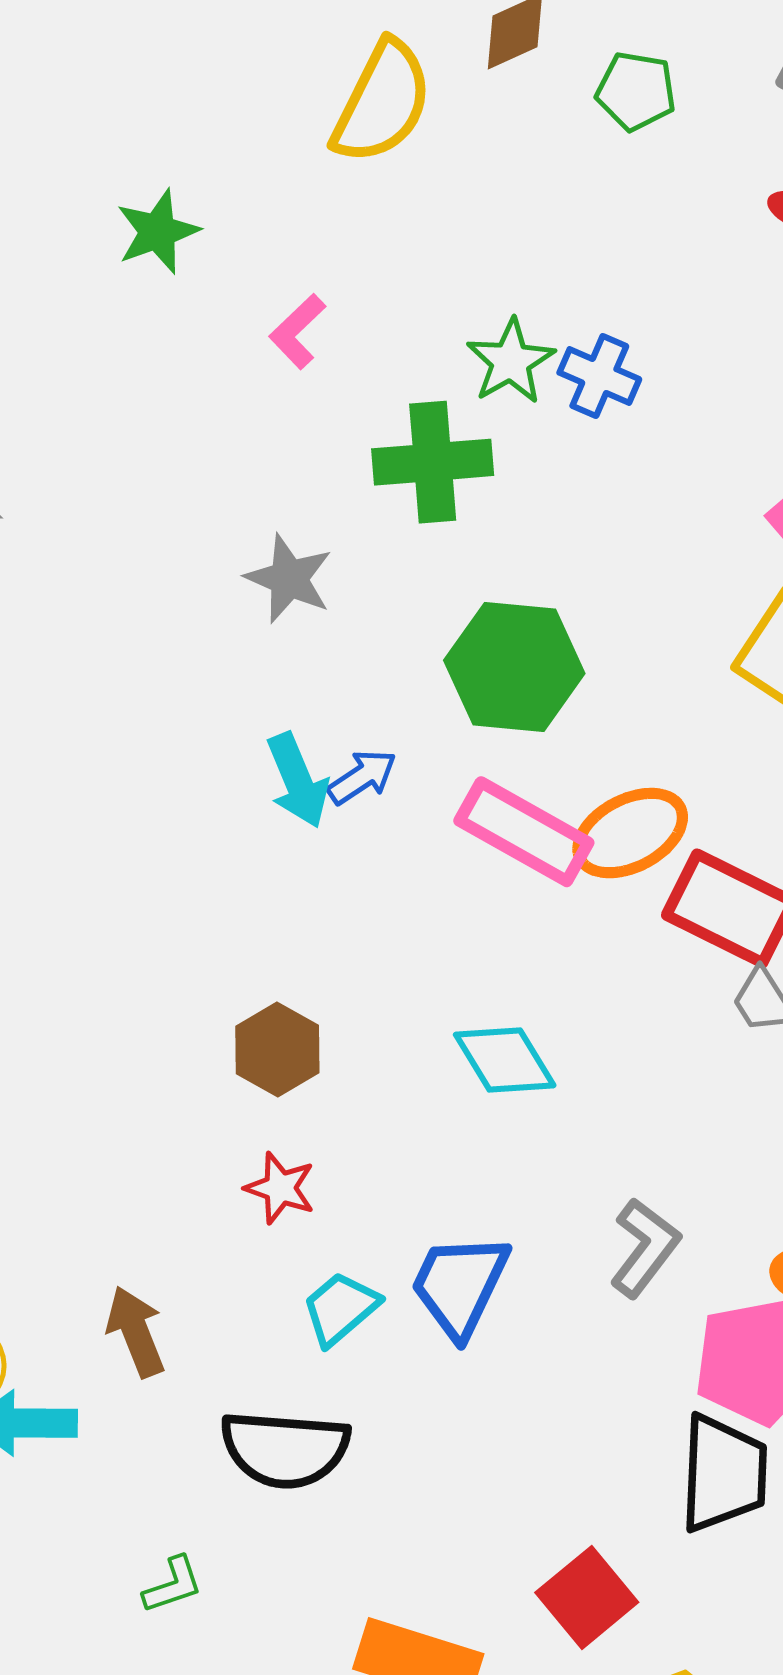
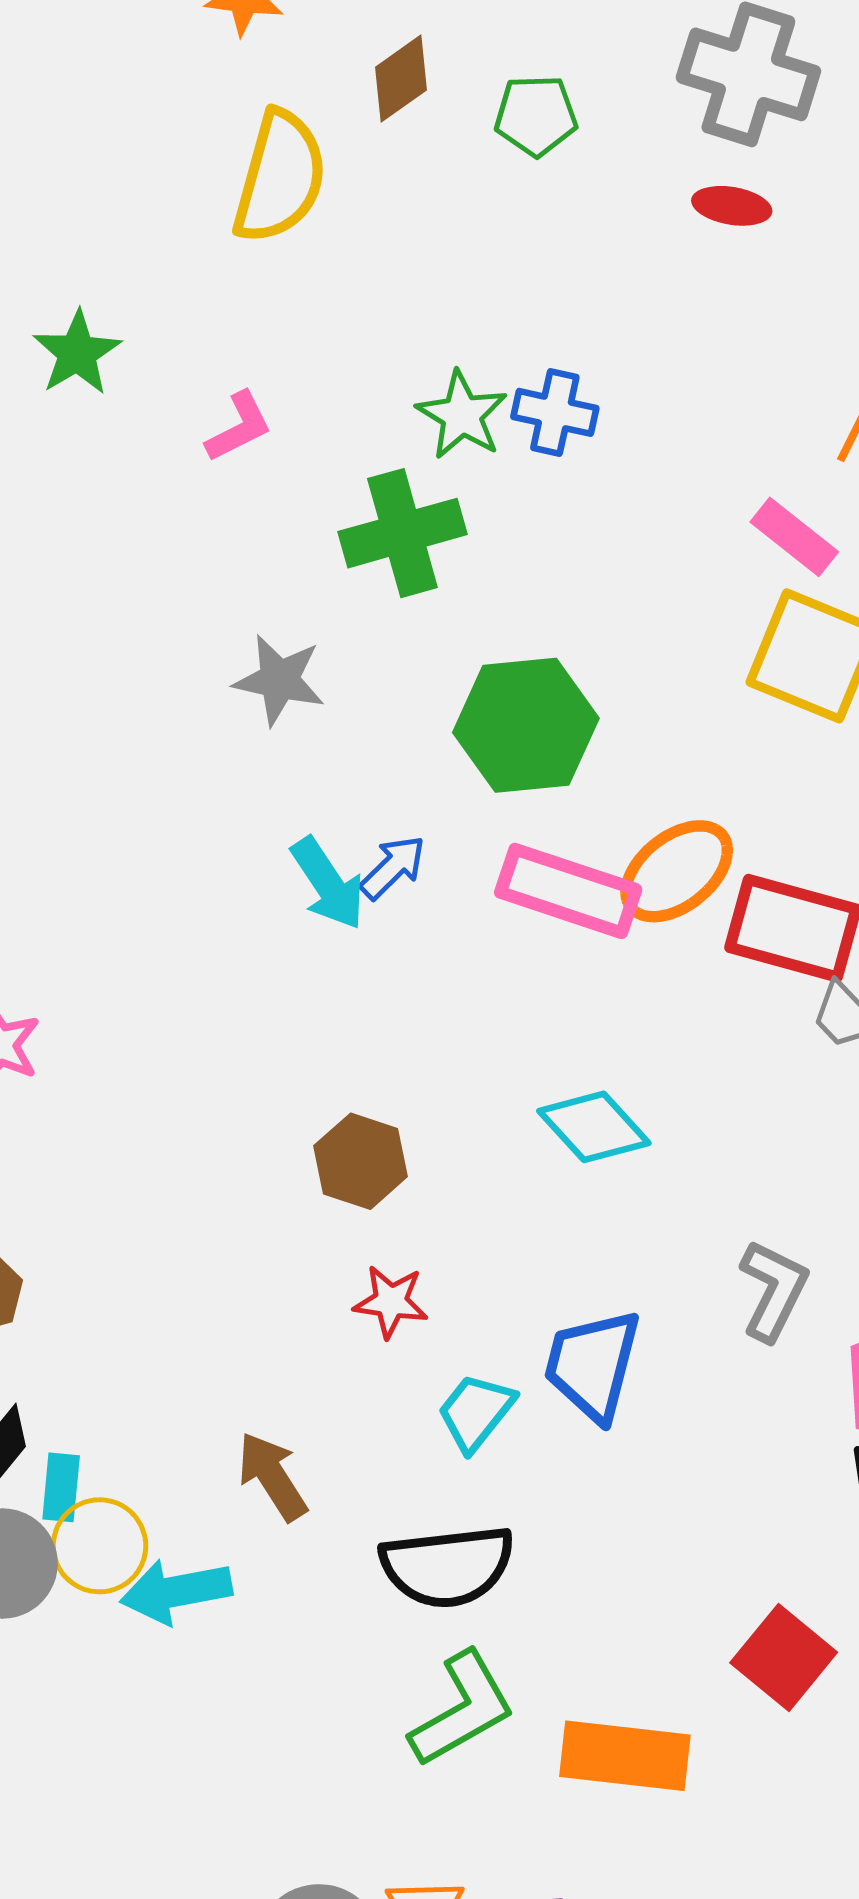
pink L-shape: (297, 331) -> (239, 427), turned -152
green L-shape: (173, 1585) -> (462, 1709), moved, size x1.8

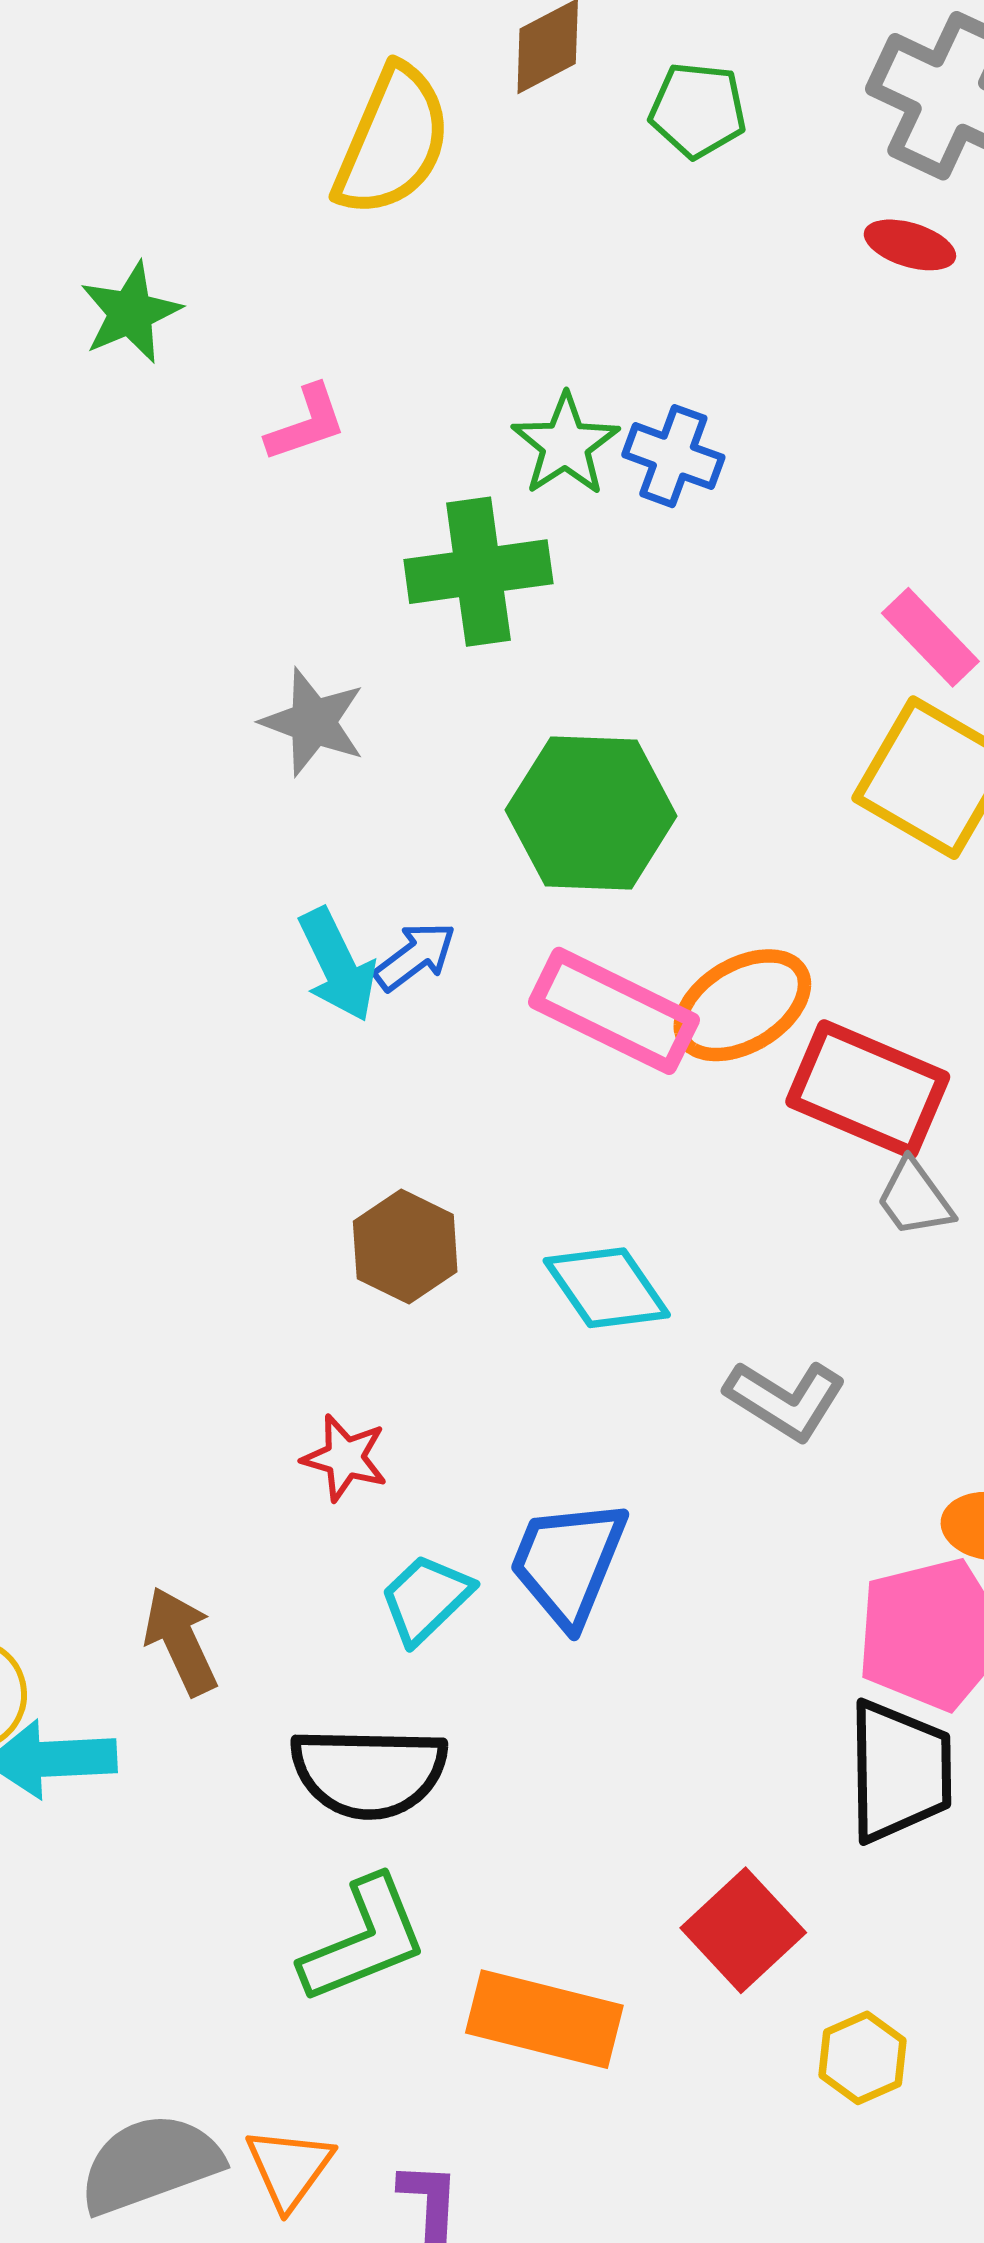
brown hexagon: (361, 1161) -> (405, 1247), moved
gray L-shape: (773, 1290) -> (785, 1400), moved, turned 88

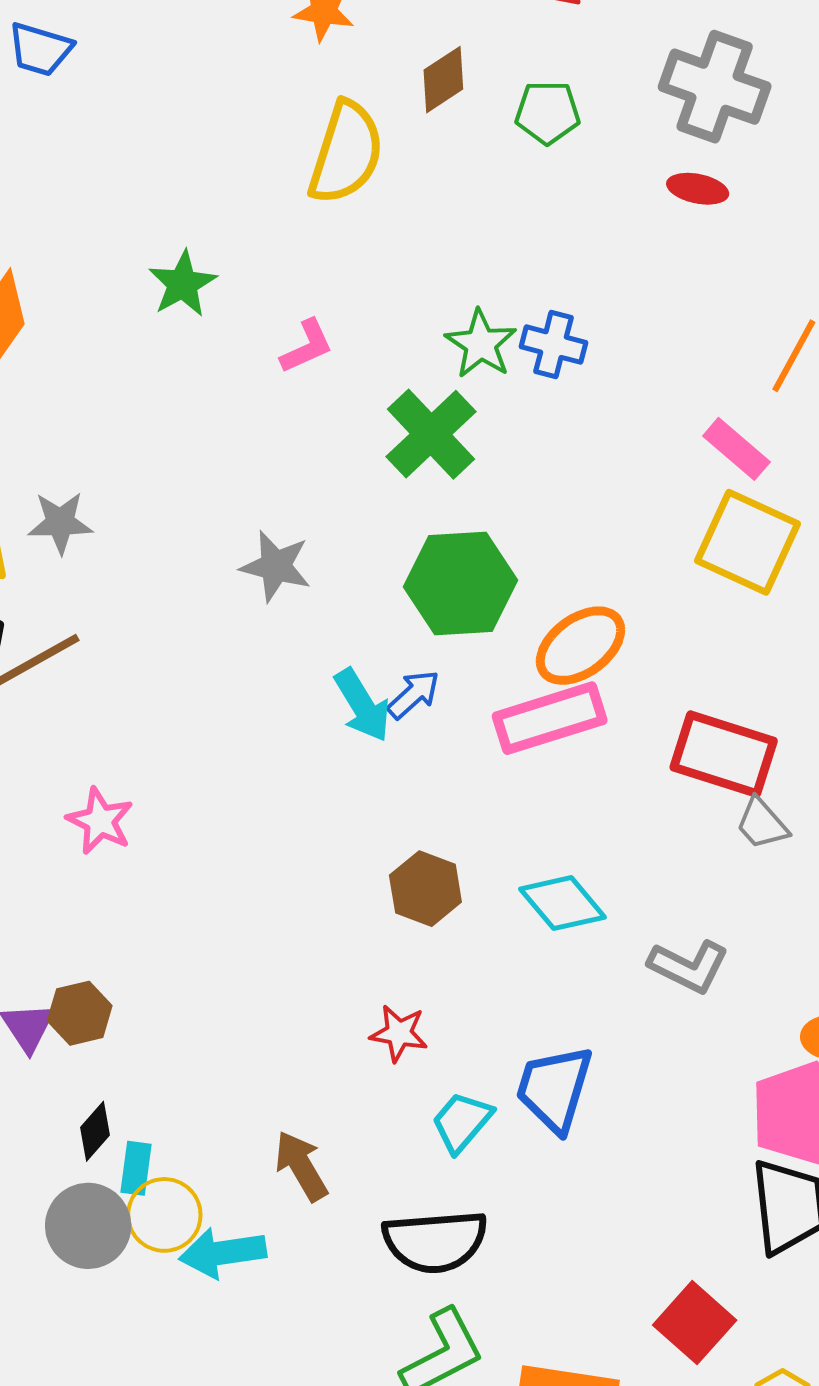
green cross: (478, 572) -> (431, 434), turned -30
gray star: (313, 722) -> (276, 566), moved
green hexagon: (591, 813) -> (460, 584), moved
orange ellipse: (742, 1005) -> (580, 646), moved
pink rectangle: (614, 1011) -> (550, 718), turned -38

